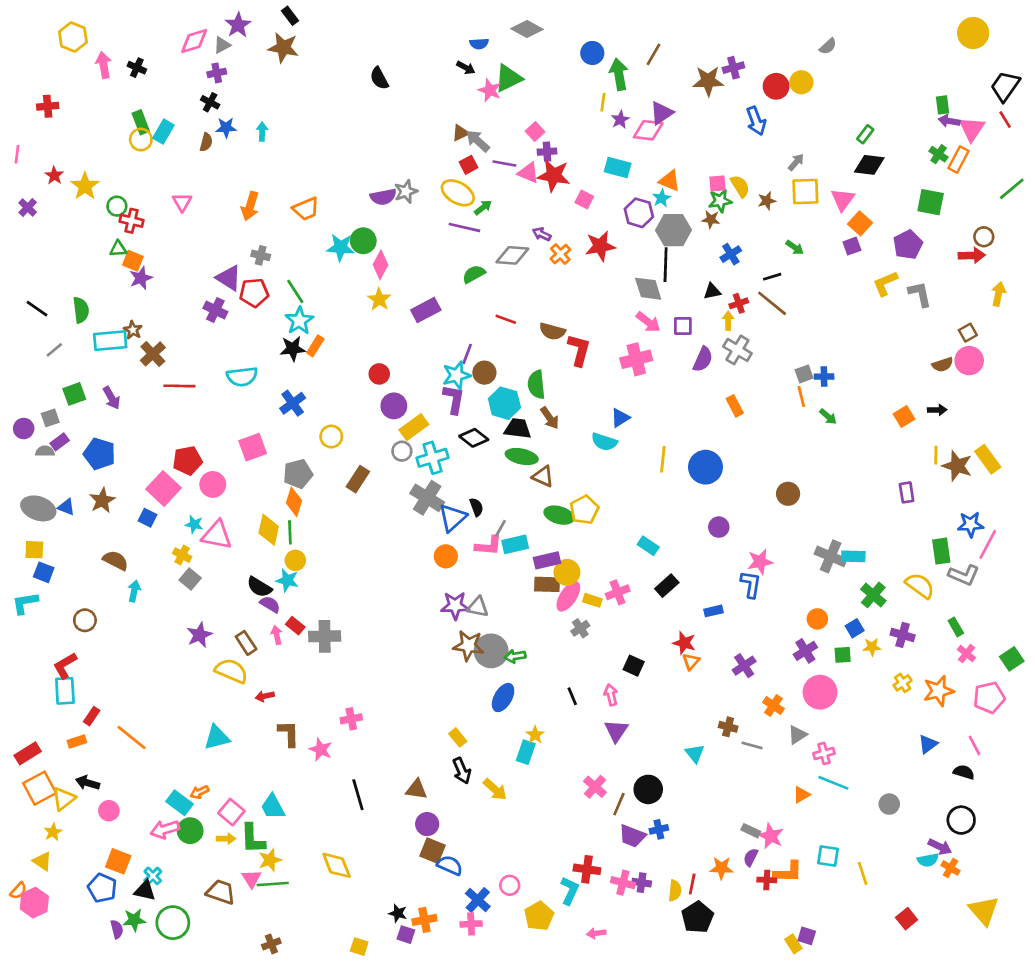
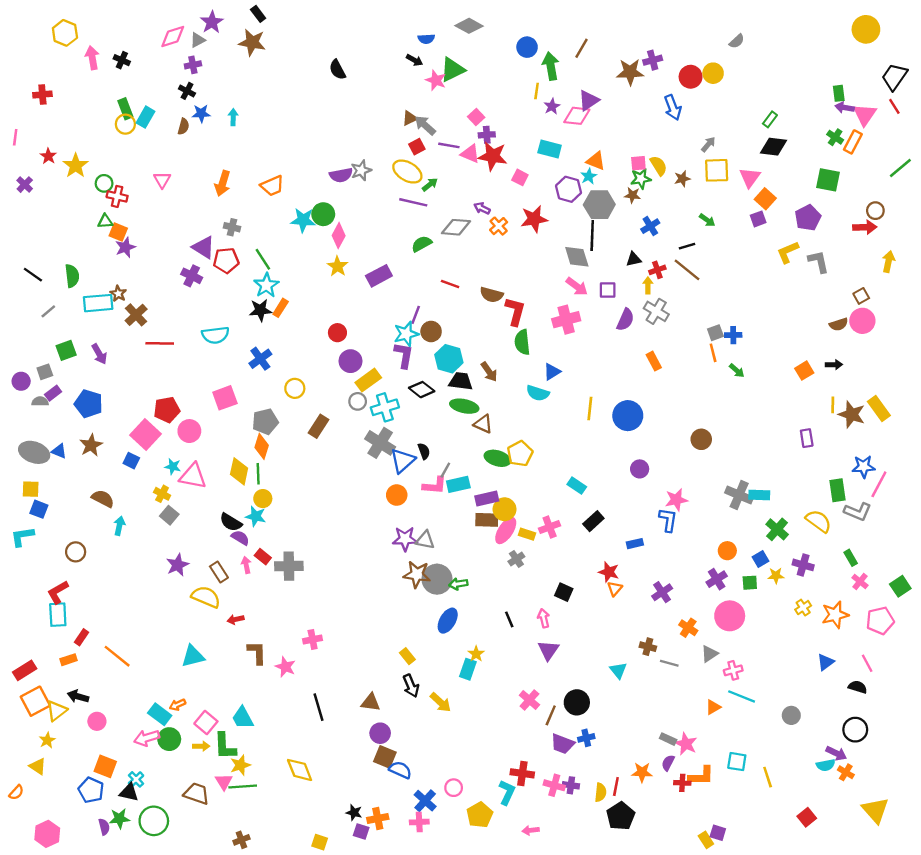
green semicircle: (536, 385) -> (522, 342), moved
pink hexagon: (34, 903) -> (47, 834), moved

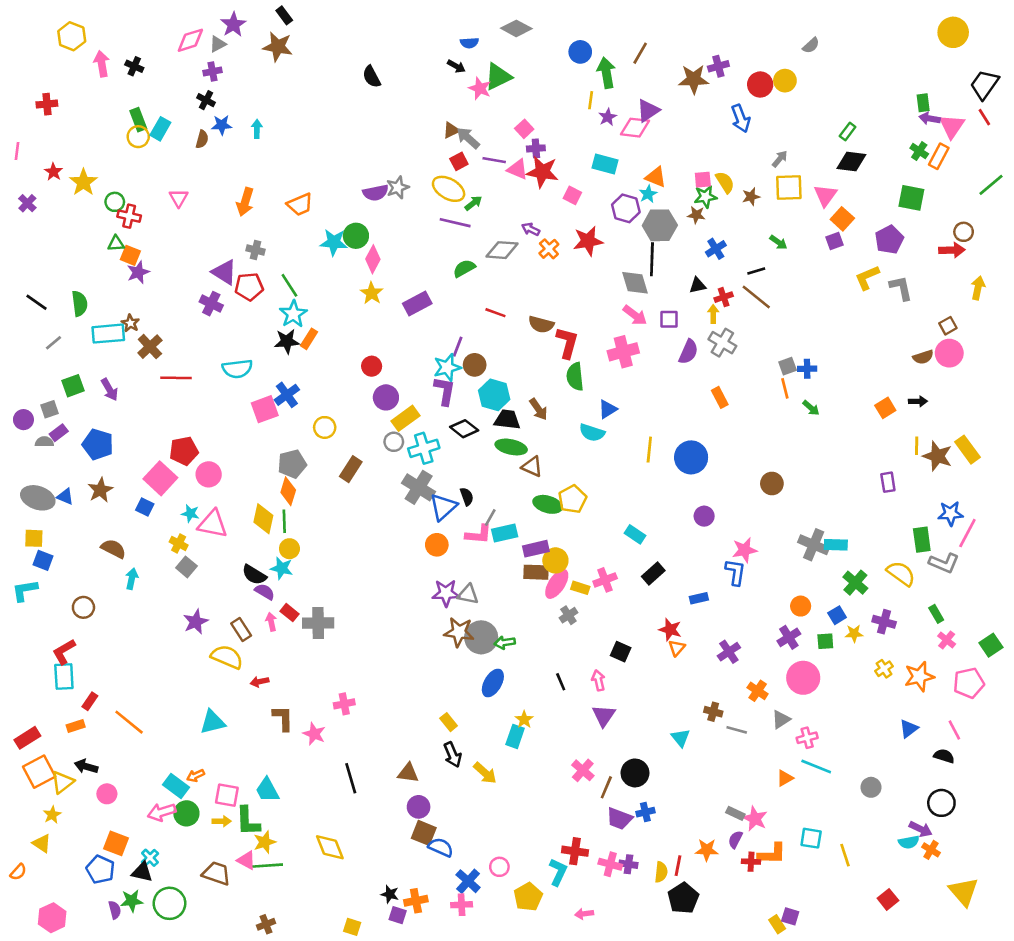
pink square: (225, 398) -> (265, 409), moved
pink square: (206, 723) -> (227, 795), turned -30
pink triangle: (224, 782) -> (246, 860), turned -30

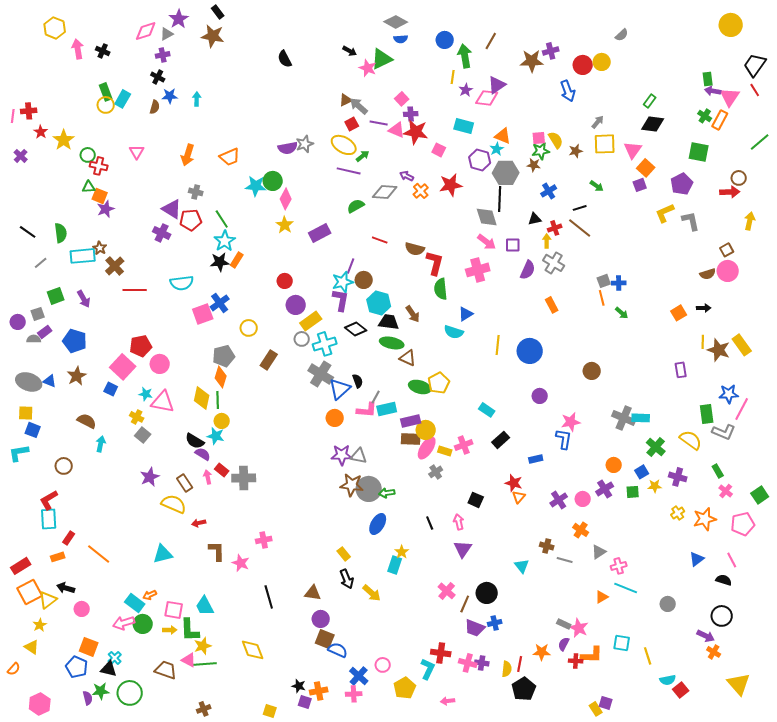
blue semicircle: (469, 43) -> (401, 39), moved
red cross: (47, 104) -> (29, 111), moved
pink circle: (803, 678) -> (583, 499), moved, size x0.6
cyan semicircle: (909, 842) -> (668, 680), moved

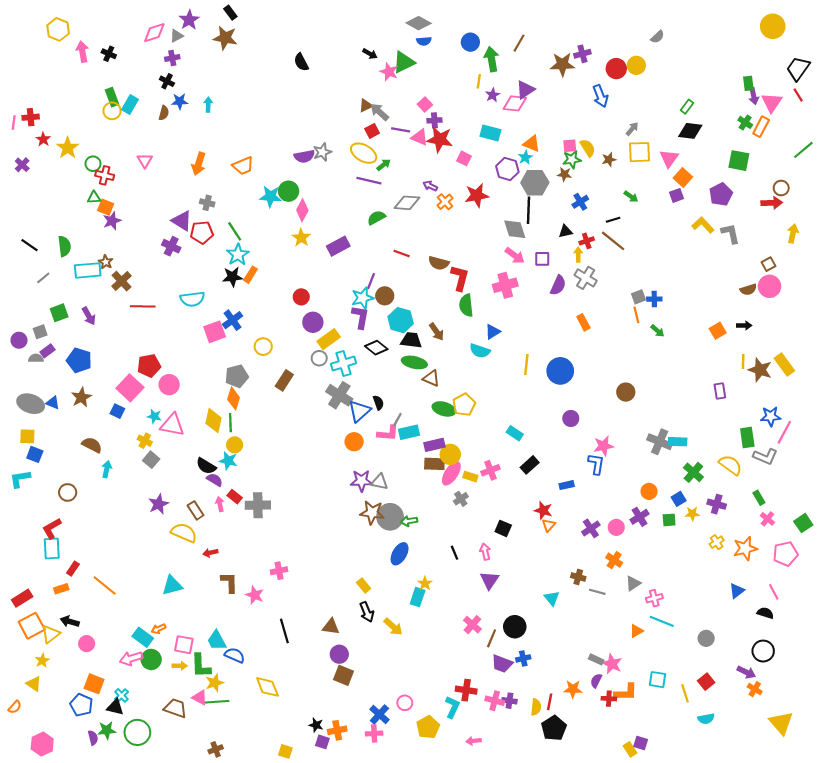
purple arrow: (713, 91) -> (754, 96), turned -112
yellow L-shape: (665, 213) -> (703, 225), turned 70
blue semicircle: (338, 650) -> (235, 655), moved
red square: (681, 690) -> (706, 682), moved

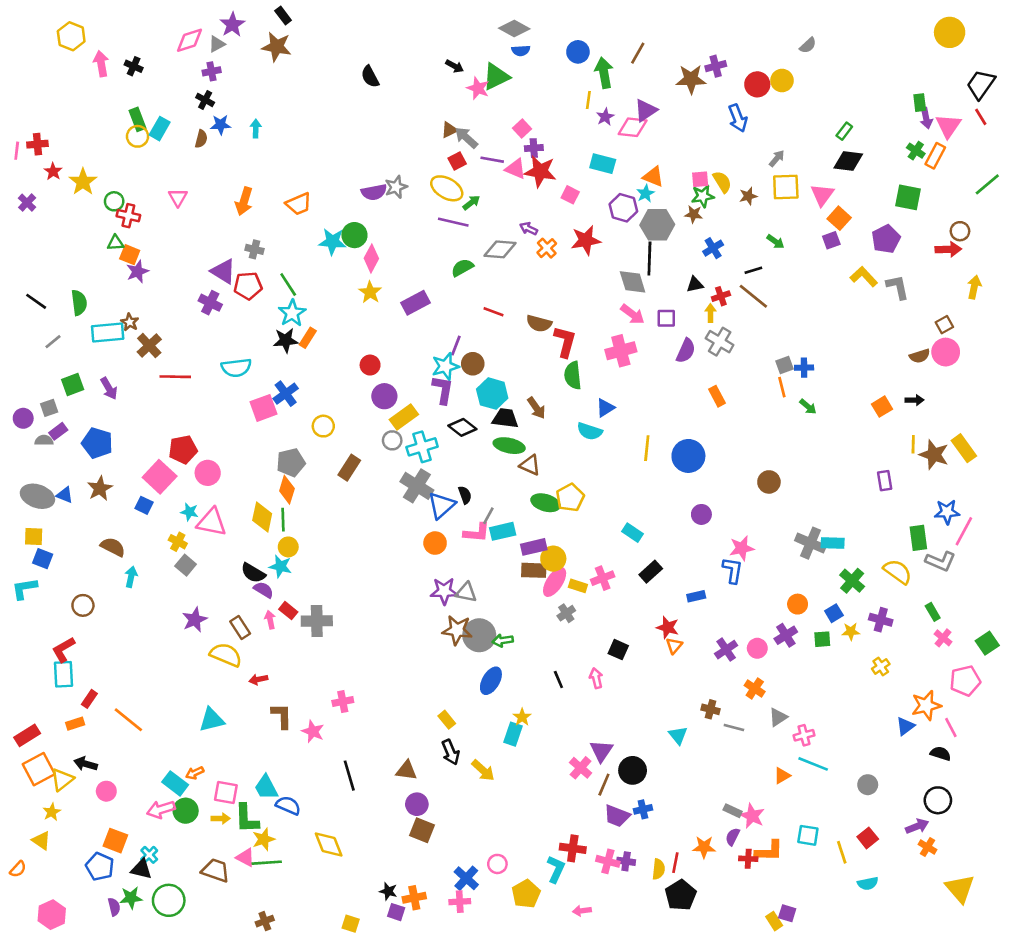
orange star: (745, 548) -> (926, 705), moved
purple triangle: (489, 580) -> (601, 751), moved
purple arrow: (746, 672) -> (917, 826), turned -48

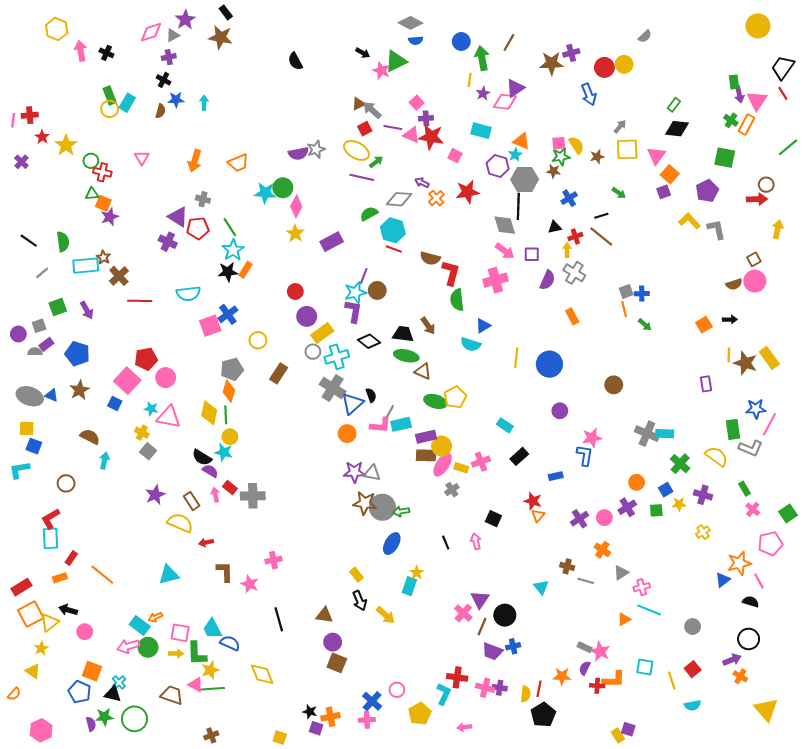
cyan hexagon: (492, 394) -> (393, 230), moved

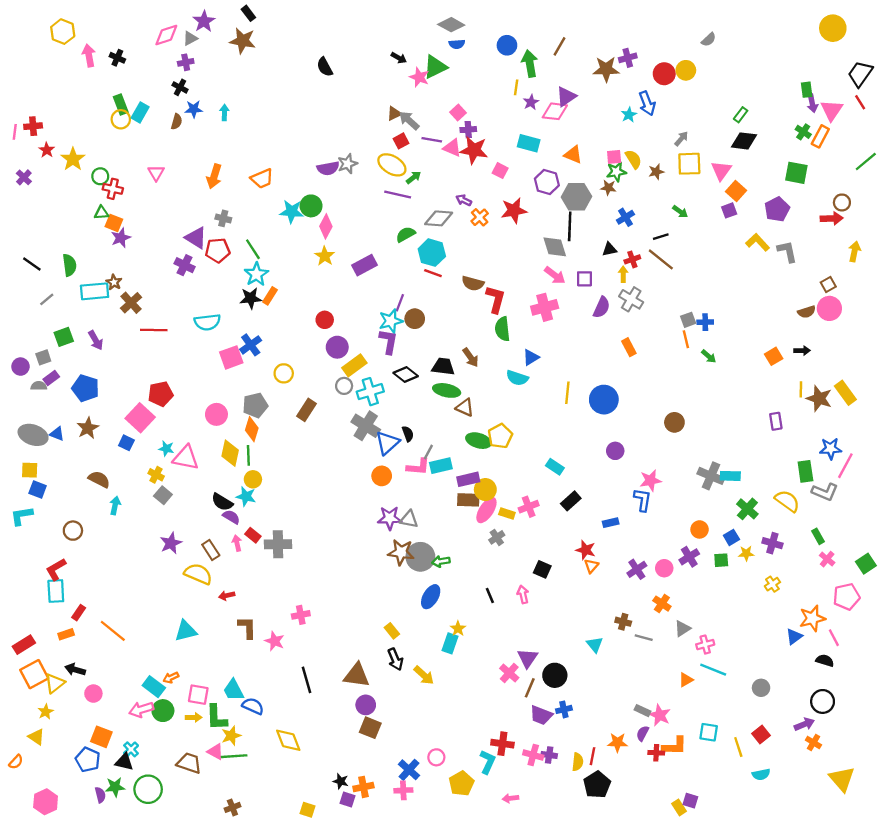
cyan star: (515, 155) -> (629, 115), moved
pink circle: (166, 378) -> (216, 414), moved
brown triangle: (324, 615) -> (357, 675), size x1.4

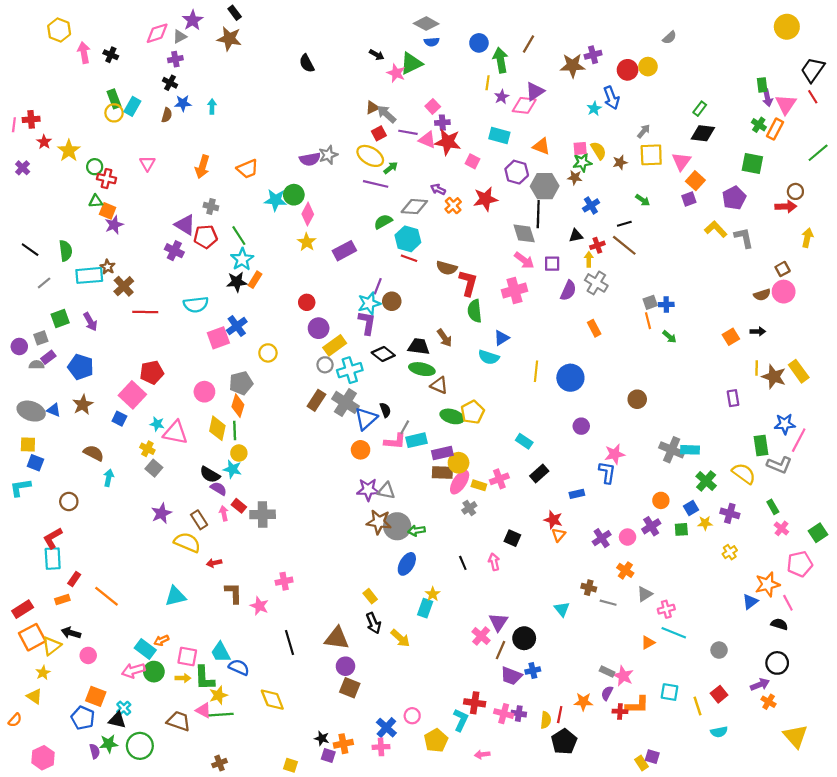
brown rectangle: (306, 410) -> (316, 400), moved

